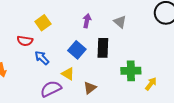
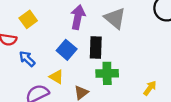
purple arrow: (87, 21) -> (78, 17), size x1.5
gray triangle: (120, 22) -> (115, 18), size x1.5
green cross: (131, 71) -> (107, 73), moved

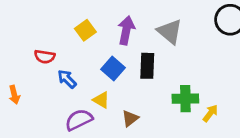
yellow square: (28, 19) -> (85, 30), moved
green cross: (107, 73) -> (185, 99), moved

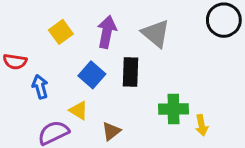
blue arrow: (67, 79) -> (40, 87), turned 30
yellow arrow: (210, 113) -> (202, 125), turned 132

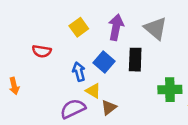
blue arrow: (40, 87) -> (79, 72), moved
brown triangle: (111, 131) -> (109, 108), moved

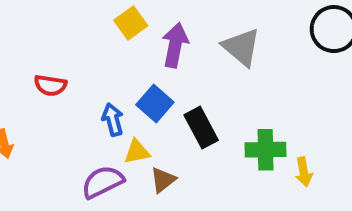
yellow square: (79, 27) -> (131, 23), moved
black rectangle: (135, 60) -> (201, 128), moved, turned -30
yellow triangle: (93, 91) -> (137, 152), turned -42

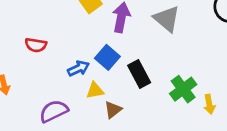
blue arrow: (113, 120) -> (78, 68), turned 80
green cross: (266, 150) -> (183, 89), turned -36
purple semicircle: (103, 182) -> (54, 111), moved

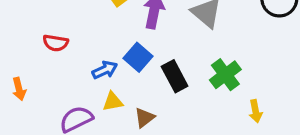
green cross: (183, 89) -> (225, 75), moved
yellow triangle: (95, 90) -> (113, 102), moved

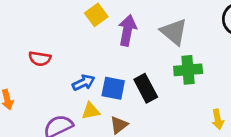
blue square: (138, 57) -> (113, 88), moved, turned -30
green cross: (225, 75) -> (188, 70), moved, turned 32

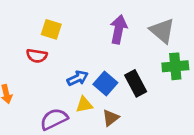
yellow square: (96, 15) -> (51, 29), moved, turned -36
blue square: (113, 88) -> (105, 83), turned 30

